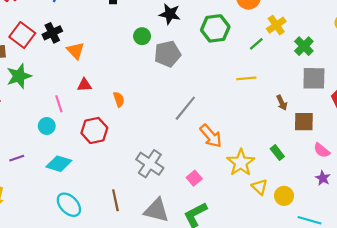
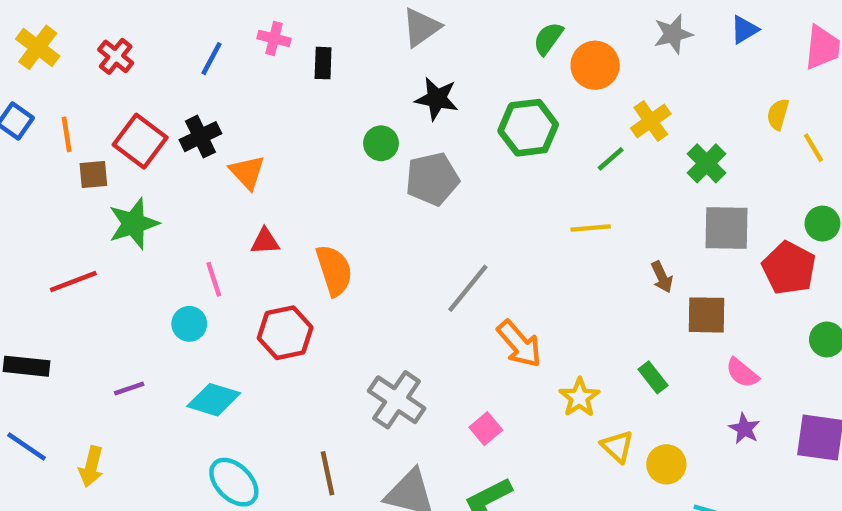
orange semicircle: (119, 99) -> (334, 270), size x1.6
yellow star: (241, 163) -> (579, 397), size x0.7

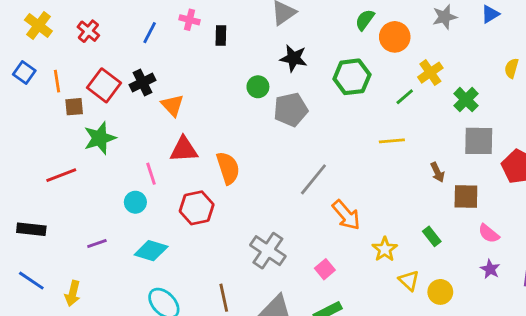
red triangle: (265, 241) -> (184, 149), size x1.5

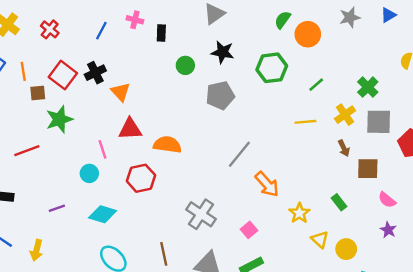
yellow cross: (430, 73) -> (345, 115), moved
green circle: (258, 87) -> (185, 65), moved
orange semicircle: (228, 168) -> (167, 145), turned -64

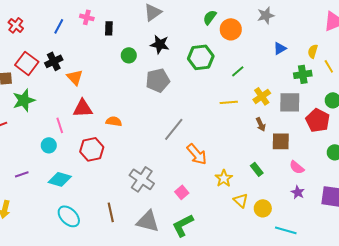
blue triangle: (388, 15) -> (280, 48), moved
green cross: (368, 87) -> (303, 74), moved, turned 36
orange semicircle: (167, 145) -> (114, 121), size x0.7

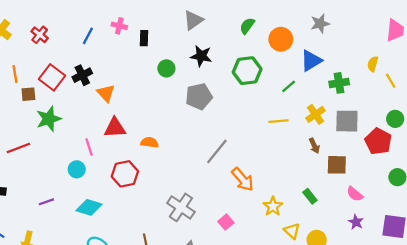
green semicircle: (210, 17) -> (247, 26), moved
blue triangle: (280, 48) -> (311, 61), moved, size x1.5
green cross: (303, 74) -> (339, 83), moved

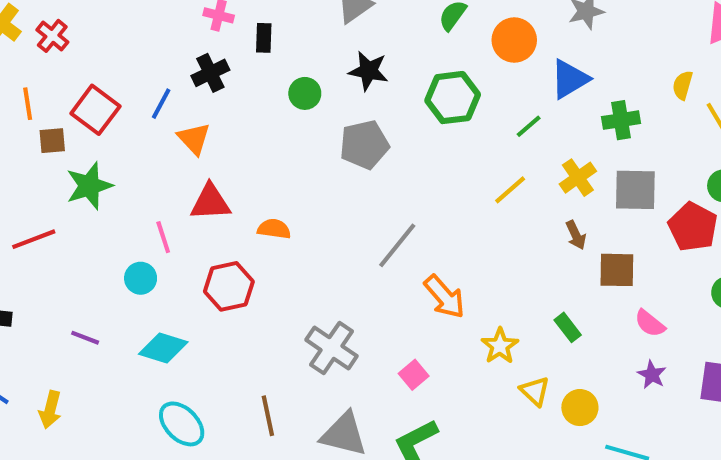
red cross: (40, 35) -> (52, 36), moved
blue line: (88, 36) -> (161, 104), moved
black cross: (82, 75) -> (210, 73), moved
yellow line: (279, 121) -> (510, 190), turned -36
purple line: (46, 202) -> (85, 338), turned 40

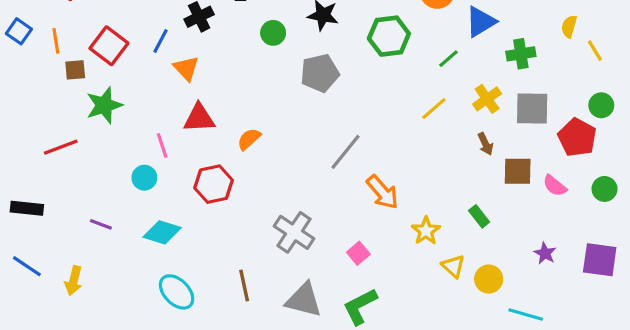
orange semicircle: (274, 229) -> (249, 139), turned -50
pink semicircle: (650, 323) -> (555, 186), moved

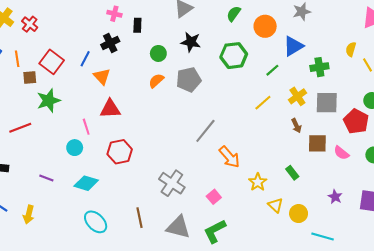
orange semicircle: (249, 139) -> (156, 81), moved

